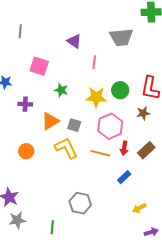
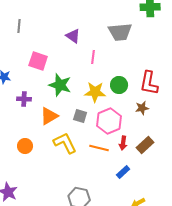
green star: (61, 90) -> (60, 85), size x1.6
gray square: (74, 125) -> (80, 116), moved

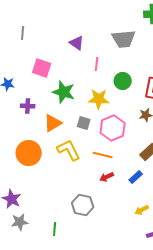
green circle: (119, 85) -> (123, 81), moved
red arrow: (123, 143) -> (107, 177), moved, turned 56
orange circle: (25, 146) -> (29, 153), size x1.6
blue rectangle: (123, 172) -> (136, 177), moved

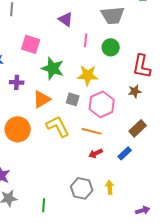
green circle: (123, 81) -> (111, 47), moved
gray hexagon: (83, 205) -> (82, 188), moved
yellow arrow: (142, 210) -> (110, 187), moved, turned 112

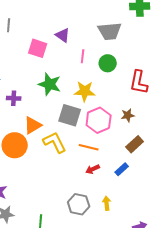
pink square: (31, 44) -> (38, 48), moved
brown star: (135, 91) -> (128, 115), moved
orange triangle: (42, 99) -> (33, 125), moved
gray square: (73, 99) -> (70, 115), size x1.6

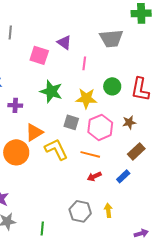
green circle: (108, 63) -> (112, 86), moved
gray square: (70, 115) -> (71, 122), size x0.7

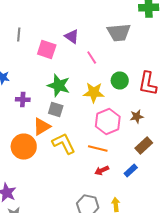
gray line: (10, 32) -> (19, 34), moved
pink line: (84, 63) -> (92, 58), turned -40
gray square: (71, 122) -> (56, 110), moved

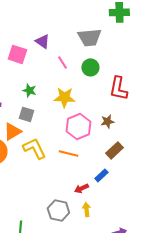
green circle: (120, 80) -> (90, 67), moved
green star: (59, 86) -> (29, 90), size x0.6
red arrow: (102, 170) -> (81, 188), moved

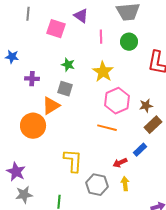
pink line: (62, 62) -> (101, 37), turned 32
yellow star: (64, 97) -> (103, 72), turned 30
brown star: (107, 121) -> (146, 106), moved
yellow L-shape: (34, 148) -> (73, 161), moved, turned 30

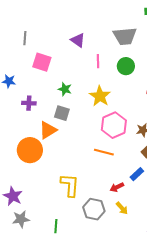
pink square: (56, 29) -> (42, 62), moved
yellow arrow: (125, 184) -> (122, 208), turned 144

